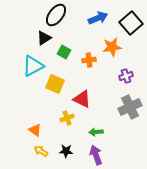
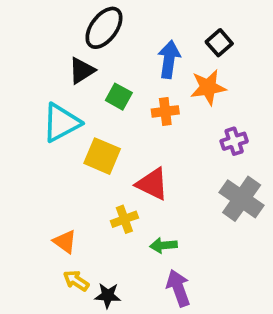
blue arrow: (98, 18) -> (169, 59), moved, turned -60
black square: (131, 23) -> (219, 43), moved, size x0.6
gray cross: (130, 107) -> (242, 199), turned -30
green arrow: (96, 132) -> (163, 245), moved
black star: (66, 151) -> (108, 295), moved

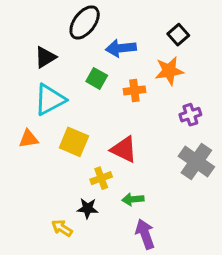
blue arrow: (169, 59) -> (121, 48), moved, turned -104
black triangle: (82, 71) -> (45, 57), moved
yellow square: (102, 156) -> (74, 142), moved
orange triangle: (65, 242) -> (29, 139), moved, turned -45
black star: (108, 295) -> (88, 208), moved

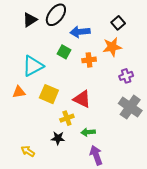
black triangle: (45, 57) -> (30, 20), moved
yellow arrow: (62, 228) -> (28, 151), moved

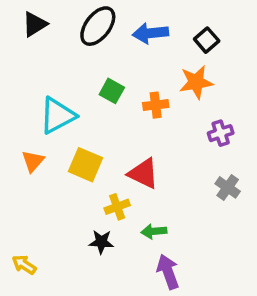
black triangle: (30, 20) -> (35, 24), moved
blue arrow: (80, 32) -> (150, 33), moved
orange triangle: (19, 92) -> (33, 161), turned -40
gray cross: (130, 107) -> (228, 187), size x0.6
yellow arrow: (28, 151) -> (24, 265), moved

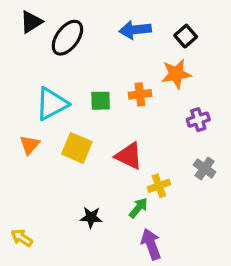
black ellipse: (98, 26) -> (67, 38), moved
green square: (112, 91) -> (101, 101), moved, turned -30
yellow cross: (117, 207) -> (159, 186), moved
green arrow: (154, 231) -> (138, 208), turned 135

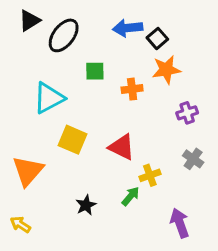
black square: (186, 36) -> (157, 38), moved
green square: (101, 101) -> (95, 71), moved
orange triangle: (30, 145) -> (28, 171), moved, size x1.6
black star: (91, 217) -> (86, 205), turned -30
purple arrow: (151, 244) -> (180, 223), moved

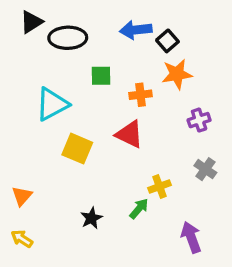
black ellipse: (64, 35) -> (68, 38), turned 52
red triangle: (122, 147) -> (129, 134), moved
orange triangle: (28, 171) -> (22, 196), moved, size x0.6

